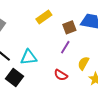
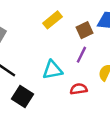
cyan triangle: (29, 57) -> (52, 70), moved
red semicircle: (61, 75) -> (79, 89), turned 144

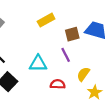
purple line: (81, 55) -> (66, 55), turned -64

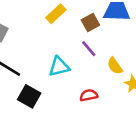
yellow semicircle: (83, 74) -> (115, 66), turned -56
red semicircle: (58, 84) -> (89, 95), moved

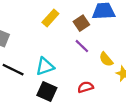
cyan triangle: (59, 67) -> (45, 66), moved
black square: (29, 96) -> (47, 91), moved

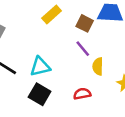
brown square: (81, 23) -> (85, 23), turned -35
yellow semicircle: (106, 59) -> (98, 66), moved, turned 35

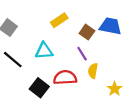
cyan triangle: (40, 67) -> (44, 51), moved
red semicircle: (82, 94) -> (65, 78), moved, size x1.5

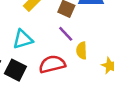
black square: (39, 88) -> (15, 70), moved

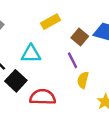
red semicircle: (52, 64) -> (43, 97), moved

